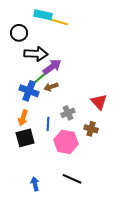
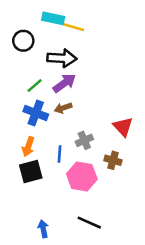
black arrow: (36, 54) -> (62, 58), moved
green line: (39, 79) -> (35, 86), moved

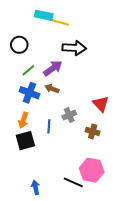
black circle: (23, 41) -> (19, 45), moved
black arrow: (62, 58) -> (74, 48), moved
brown arrow: (63, 108) -> (52, 89), turned 40
pink hexagon: (82, 176) -> (92, 170), moved

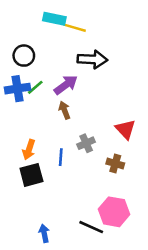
brown arrow: (52, 89) -> (64, 110), turned 48
blue cross: (29, 93) -> (17, 89), moved, turned -30

